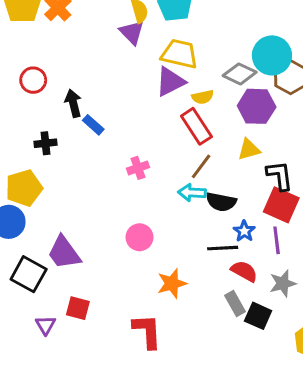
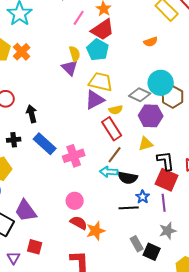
blue rectangle: (93, 125) -> (45, 144), moved, size x1.6
pink cross: (138, 168) -> (74, 156), size x1.5
red semicircle: (244, 271) -> (79, 223), moved

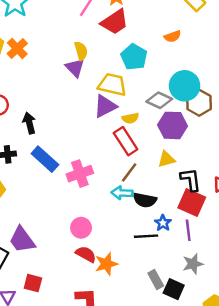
cyan pentagon: (98, 50) -> (134, 57), moved

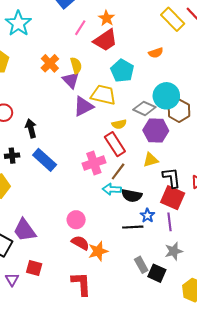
orange cross: (17, 48) -> (50, 63), moved
purple triangle: (105, 106) -> (83, 106), moved
pink cross: (80, 174) -> (94, 163), moved

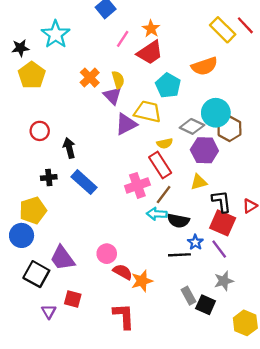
orange semicircle: (156, 53) -> (204, 66), size x1.6
pink circle: (76, 220) -> (107, 254), moved
purple line: (169, 222) -> (219, 249), turned -30

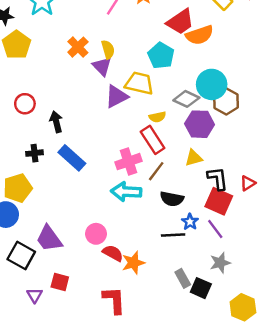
red trapezoid: (150, 53) -> (180, 22), moved
cyan arrow: (157, 214) -> (126, 192), moved, size x1.4

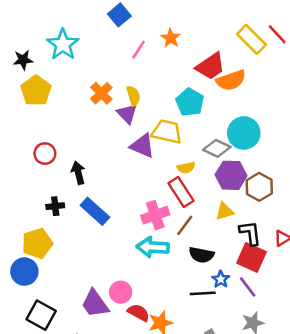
purple triangle: (116, 96) -> (142, 146), turned 50
brown hexagon: (226, 101) -> (259, 187), moved
purple trapezoid: (49, 239) -> (95, 304), moved

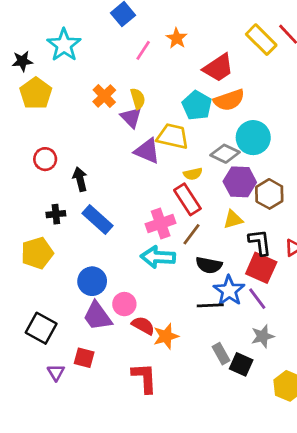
orange semicircle: (231, 80) -> (229, 100), moved
blue circle: (24, 272) -> (92, 281), moved
blue star: (221, 279) -> (229, 291), size x1.6

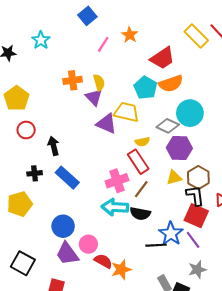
cyan star: (64, 45) -> (41, 40), size x0.7
yellow pentagon: (36, 93) -> (17, 98), moved
orange cross: (104, 96) -> (73, 80), turned 36
brown hexagon: (269, 194) -> (198, 178), moved
black semicircle: (209, 265) -> (140, 214), moved

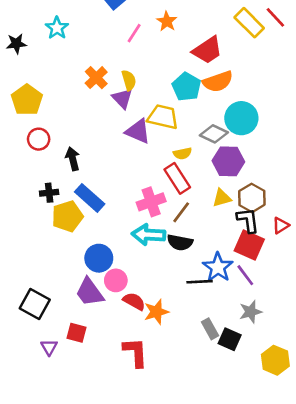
orange cross: (73, 80) -> (96, 78), turned -36
yellow pentagon: (20, 204) -> (67, 216), moved
blue circle: (63, 226) -> (99, 258), moved

